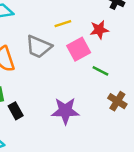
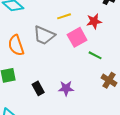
black rectangle: (16, 111) -> (38, 88), moved
purple star: (65, 111) -> (66, 88), size x0.7

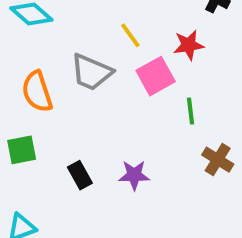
yellow line: (64, 16) -> (130, 35), turned 72
green line: (95, 55) -> (191, 111), turned 56

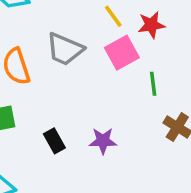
yellow line: (130, 35) -> (113, 16), moved

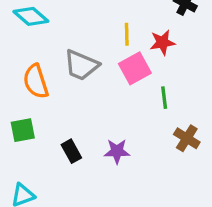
yellow line: (113, 16) -> (127, 34), turned 35

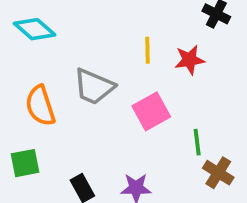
pink square: (135, 68) -> (151, 111), moved
green line: (164, 98) -> (197, 142), moved

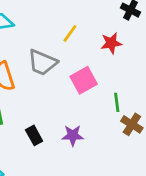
yellow line: (147, 50) -> (70, 33), moved, turned 36

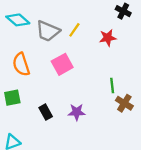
gray trapezoid: (42, 62) -> (48, 31), moved
pink square: (84, 80) -> (62, 64), moved

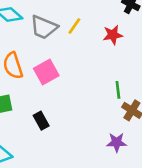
pink square: (62, 64) -> (46, 72), moved
purple star: (77, 112) -> (117, 142), moved

